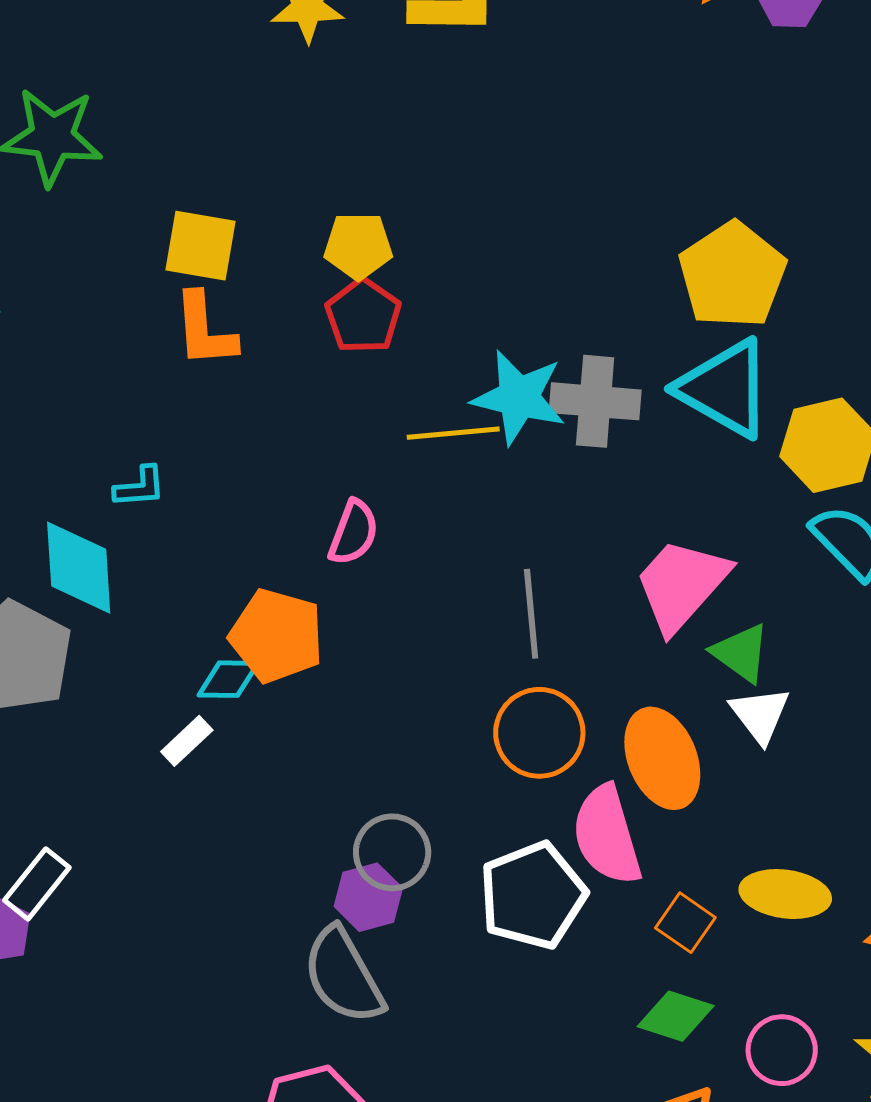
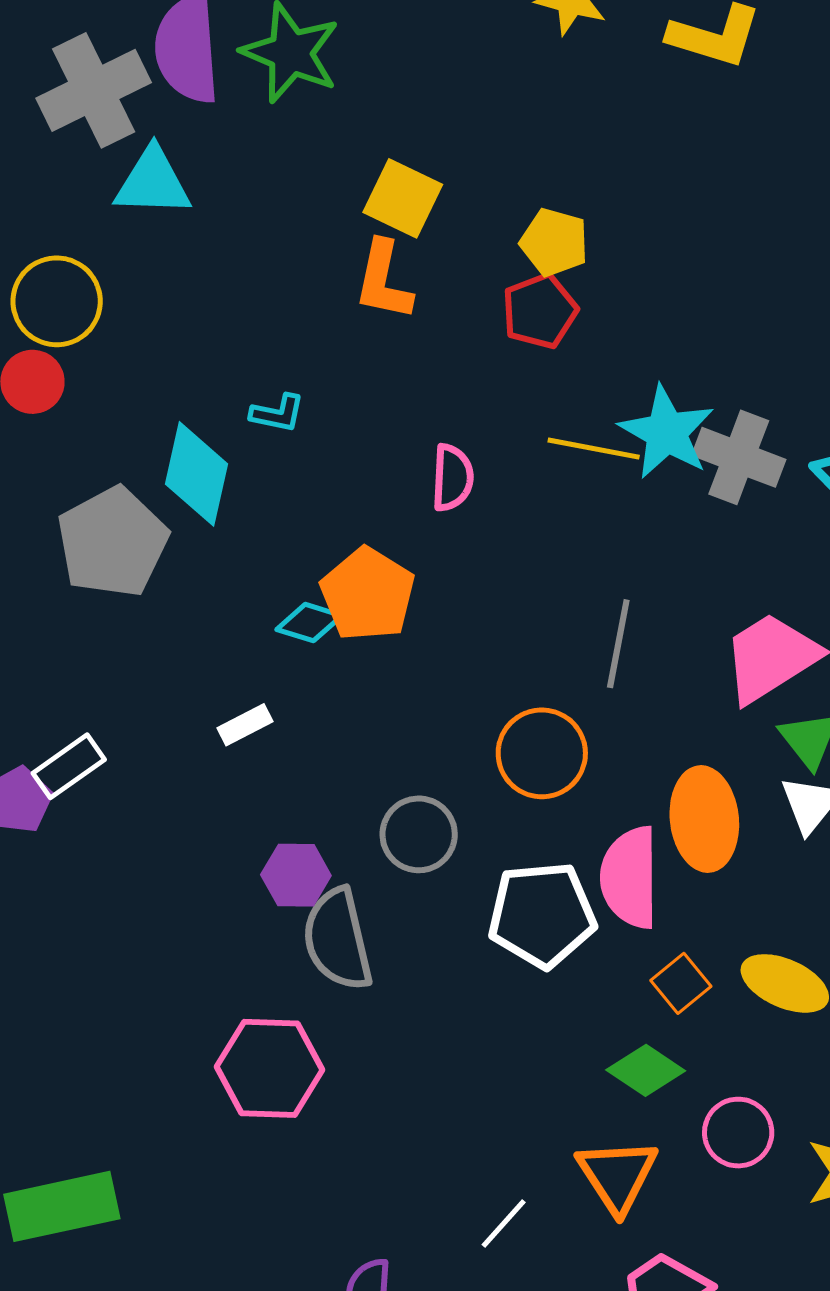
pink semicircle: (353, 533) -> (452, 478), moved, turned -34
orange circle: (539, 733) -> (542, 753), moved
white rectangle: (187, 741) -> (245, 725), moved
purple hexagon: (368, 897) -> (296, 875), moved

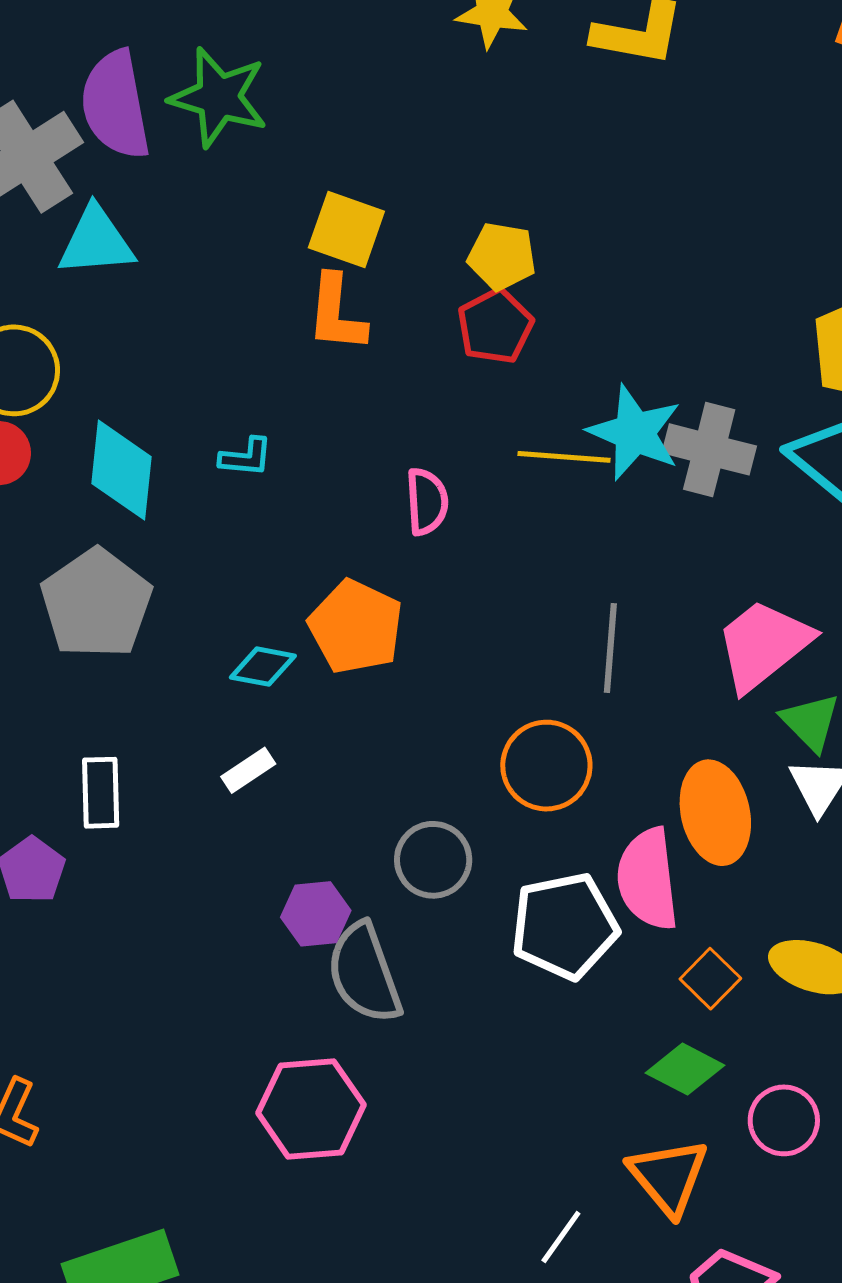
cyan diamond: (197, 474) -> (122, 470), moved
cyan diamond: (309, 623) -> (263, 667), moved
white rectangle: (69, 766) -> (101, 793), moved, turned -50

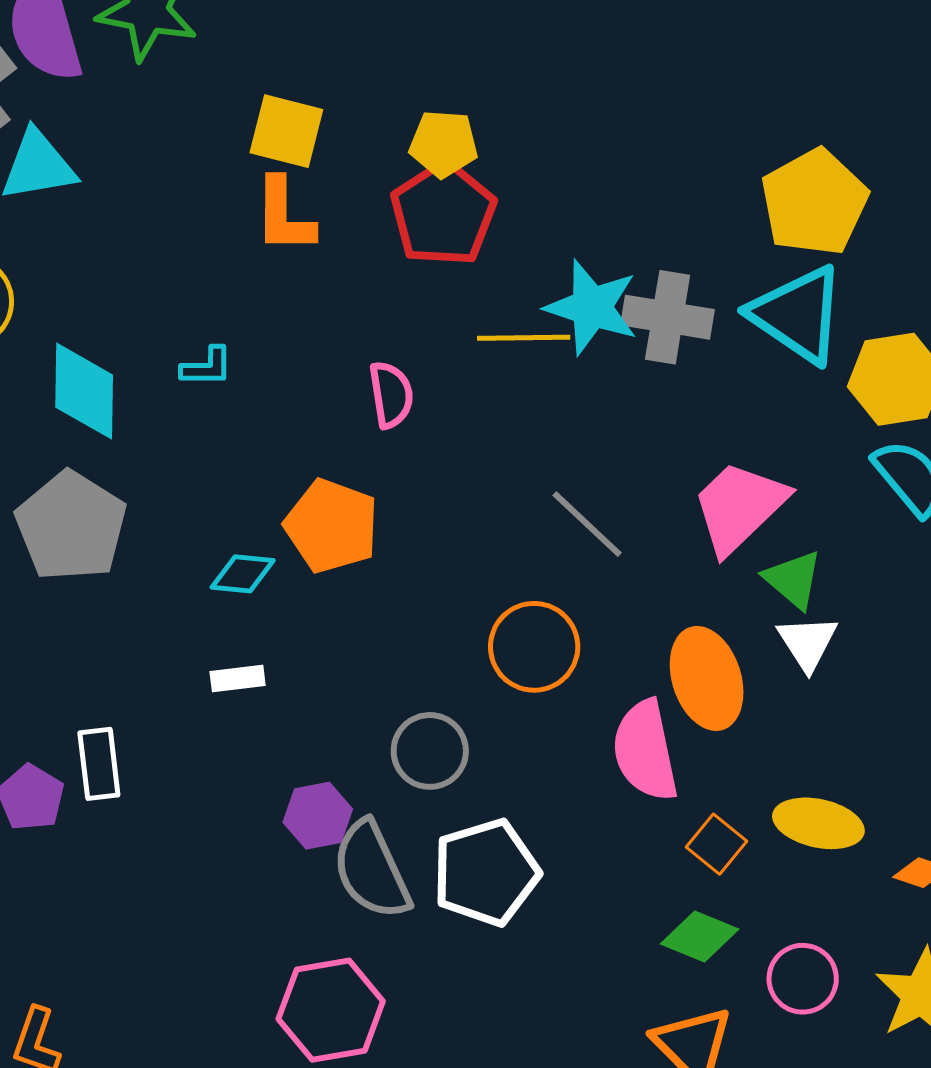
red pentagon: (495, 326) -> (443, 214), size x1.4
gray line: (610, 648) -> (587, 524), turned -46
white rectangle: (248, 770) -> (238, 679), turned 32
white rectangle: (101, 793) -> (99, 764), moved
white pentagon: (565, 926) -> (486, 872), moved

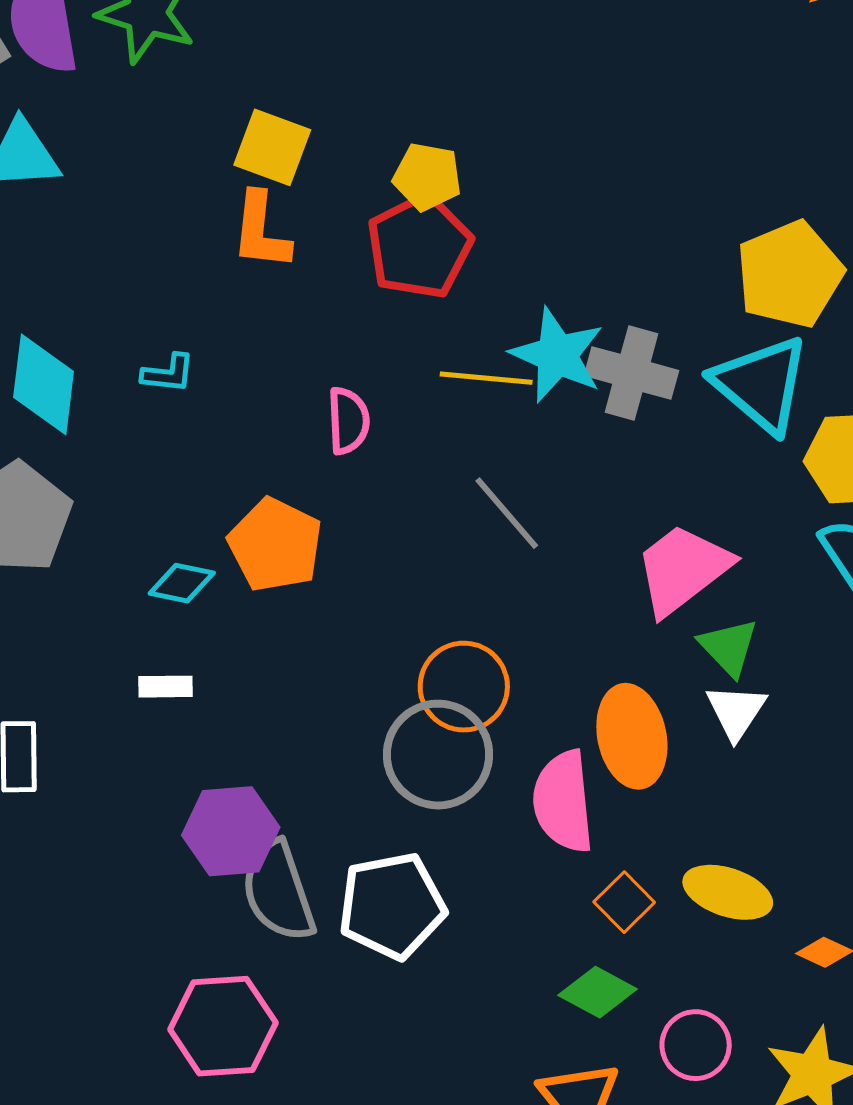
gray line: (587, 524) -> (507, 513), moved
gray circle: (430, 751) -> (438, 755), moved, size x1.4
purple hexagon: (318, 816) -> (231, 831), size x1.4

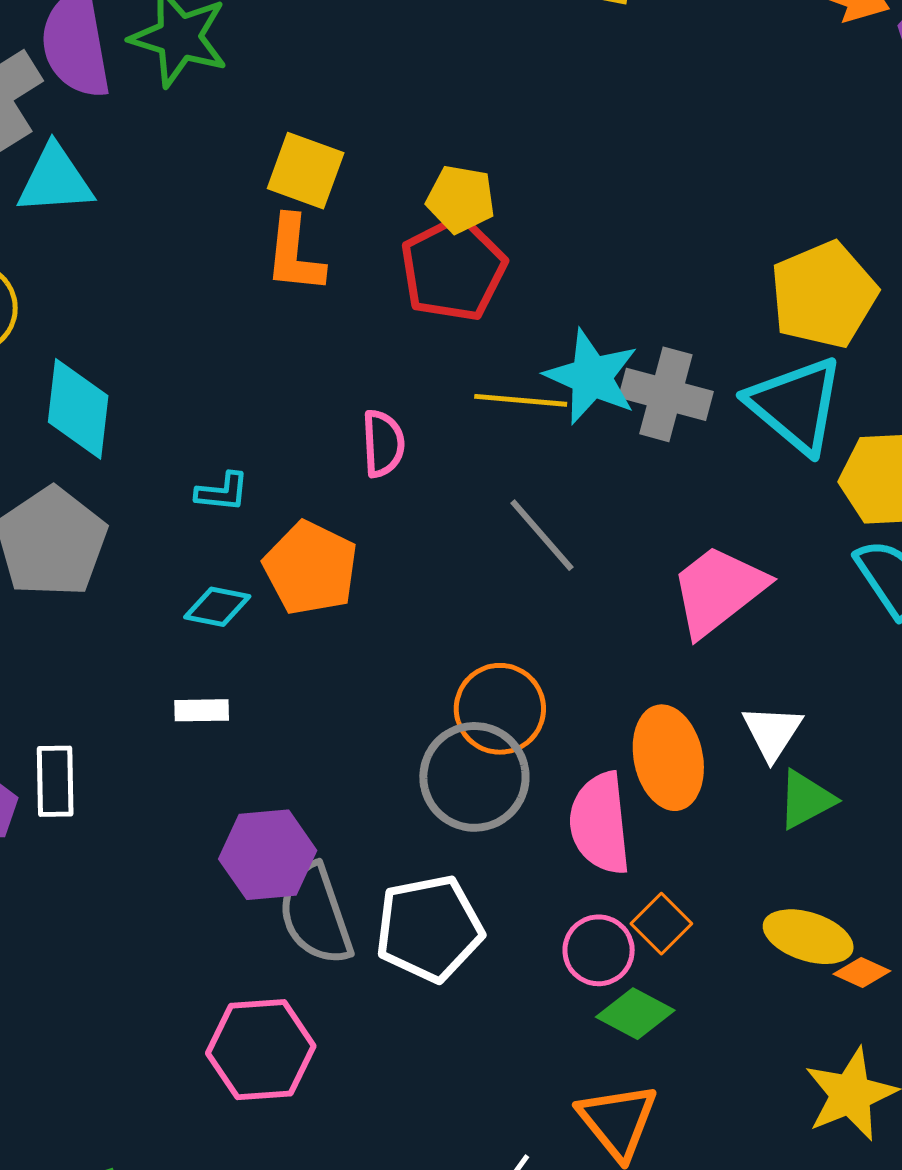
cyan L-shape: (168, 373) -> (222, 492), moved
green triangle: (729, 647) -> (806, 799), moved, turned 46
yellow ellipse: (728, 892) -> (808, 937), moved
pink circle: (696, 1045) -> (599, 950), moved

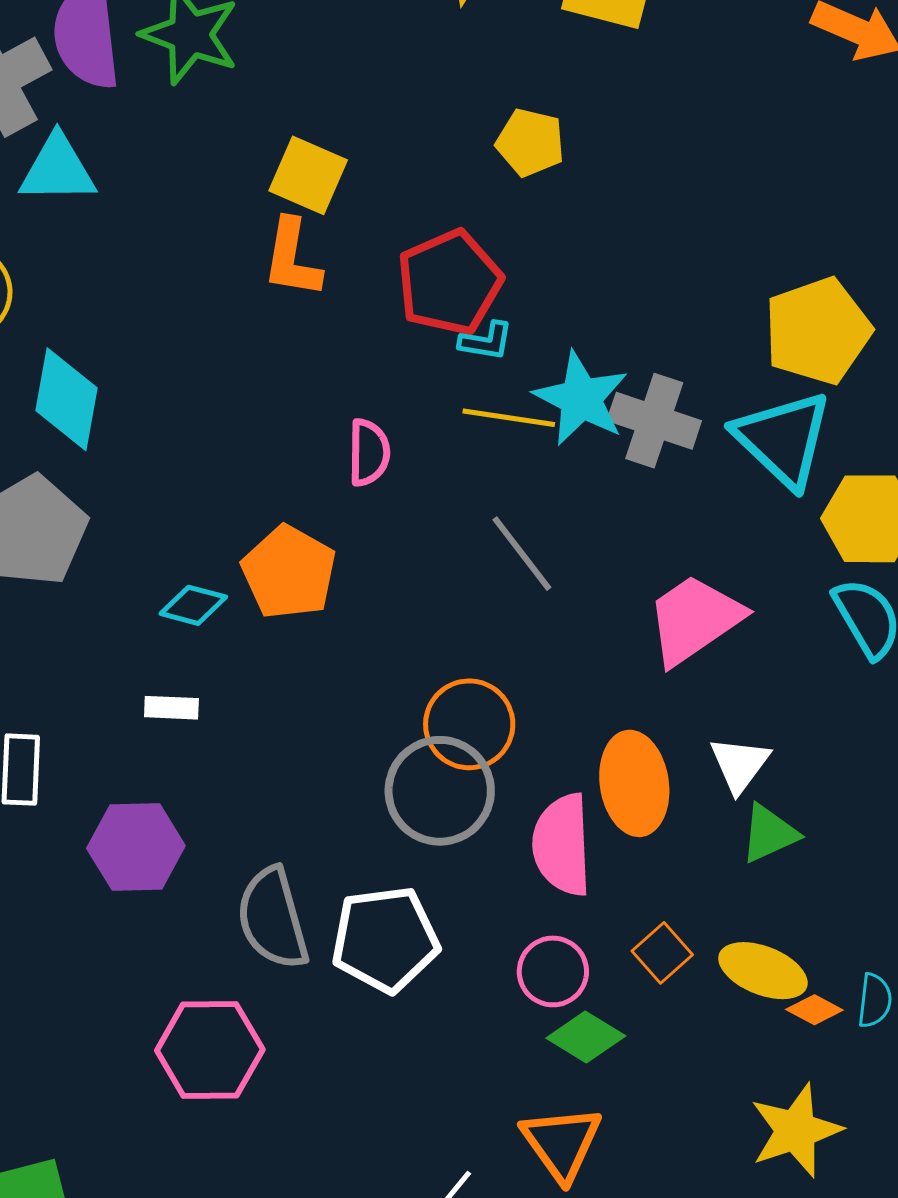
yellow pentagon: (461, 199) -> (530, 143), moved
cyan L-shape: (222, 492) -> (486, 341), moved
purple hexagon: (268, 855) -> (136, 847), moved
orange square: (661, 924) -> (662, 953), moved

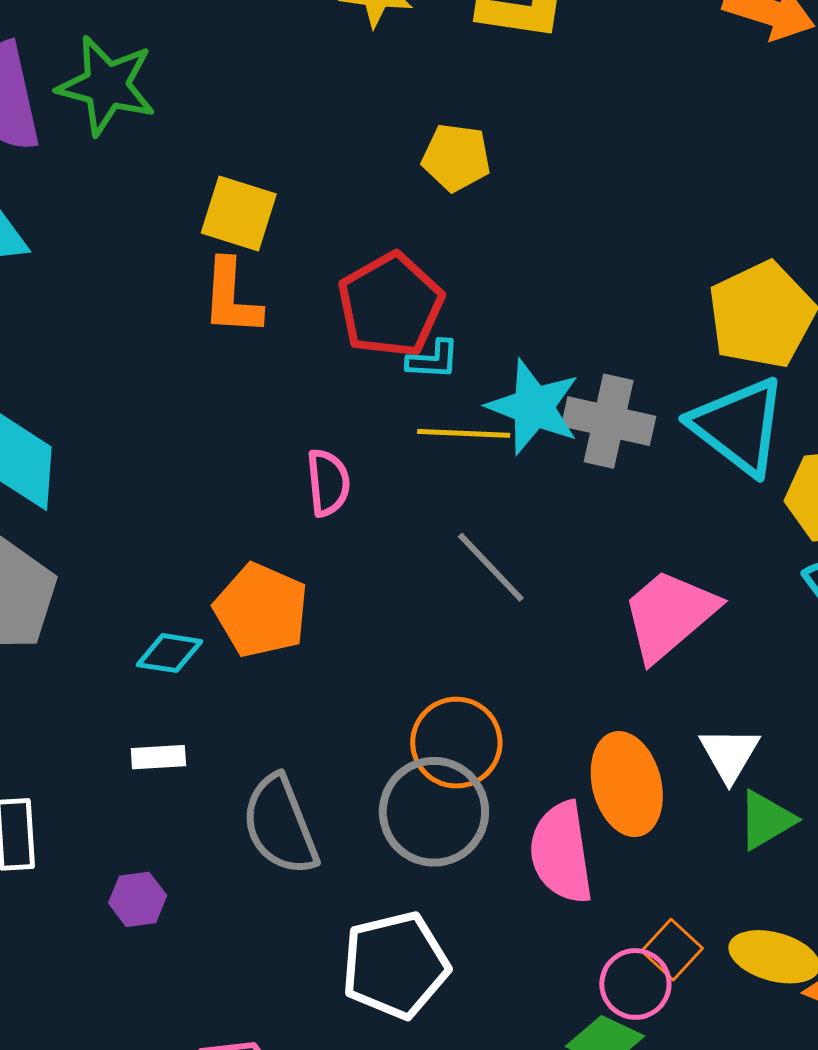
purple hexagon: (136, 847) -> (138, 899), size x0.6
gray semicircle: (273, 918) -> (280, 825), moved
pink circle: (553, 971) -> (635, 984), moved

